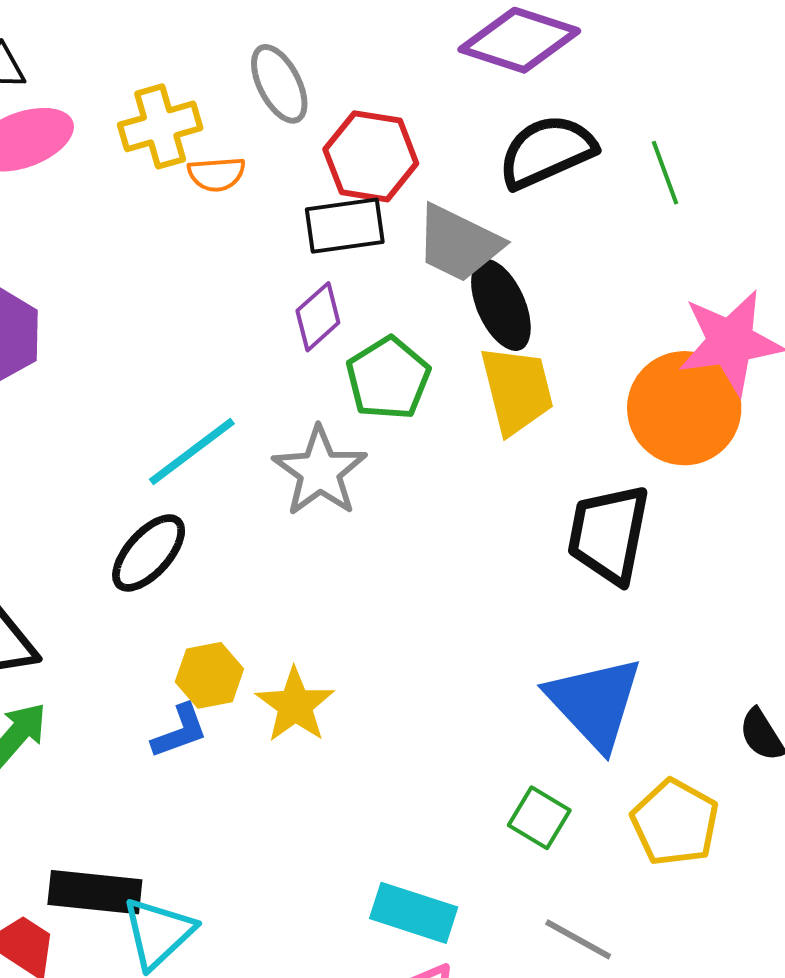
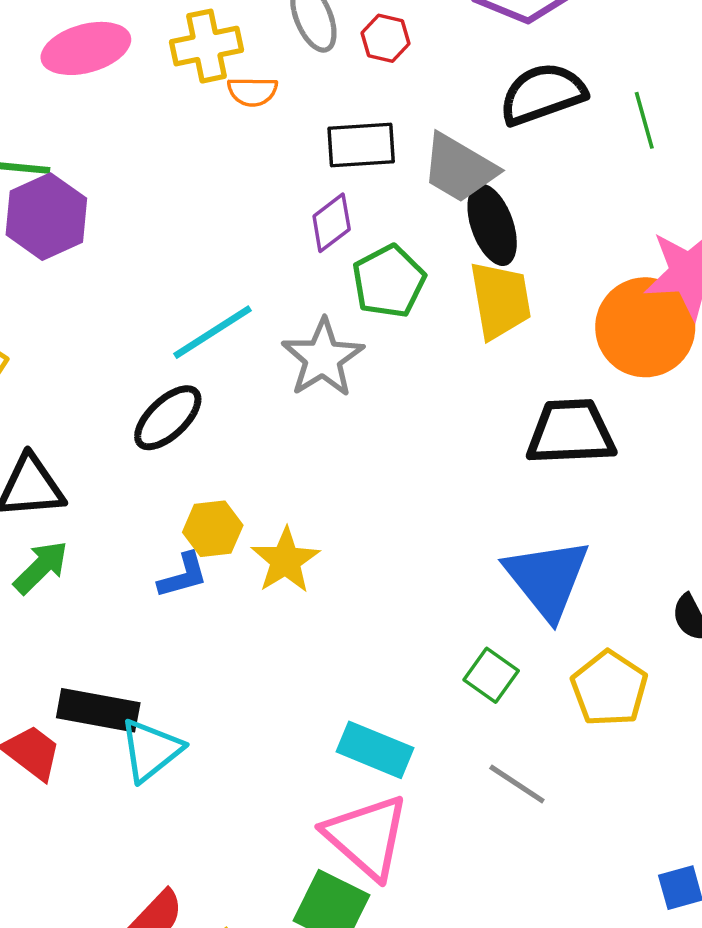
red hexagon: (371, 156) -> (385, 38), moved, size x0.6
black trapezoid: (609, 534) -> (571, 432), turned 72

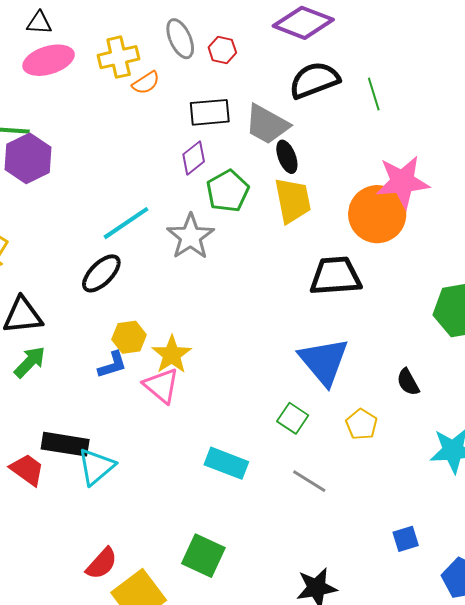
orange semicircle: (253, 91) -> (146, 83), turned -32
black ellipse: (492, 225) -> (287, 157), size x0.7
yellow pentagon: (609, 688) -> (361, 424), size x0.7
pink triangle: (367, 837) -> (161, 386), moved, size x0.7

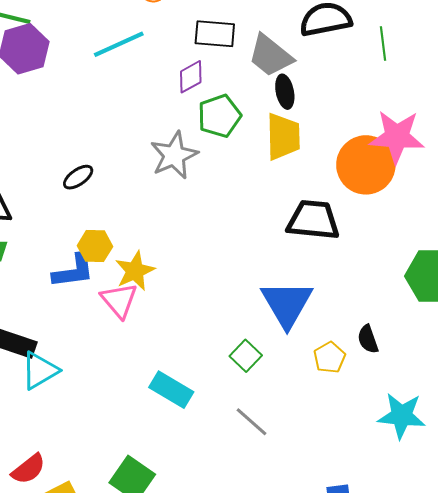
cyan line: (126, 223) -> (119, 44), moved
black ellipse: (101, 273) -> (78, 177), size x0.7
blue L-shape: (112, 365) -> (73, 271), size x1.4
yellow pentagon: (361, 424) -> (330, 358), moved

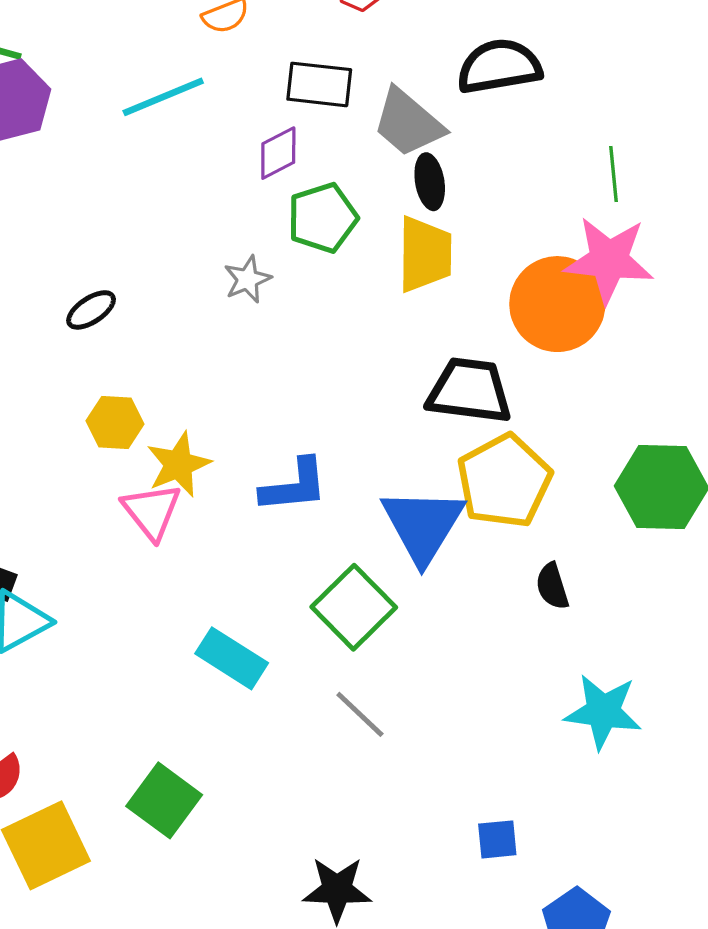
green line: (383, 43) -> (613, 174), moved
gray star: (174, 155) -> (247, 279), size x0.6
blue L-shape: (73, 271) -> (294, 486), moved
green square: (246, 356) -> (354, 607), size x1.6
yellow pentagon: (330, 358) -> (504, 481), moved, size x1.8

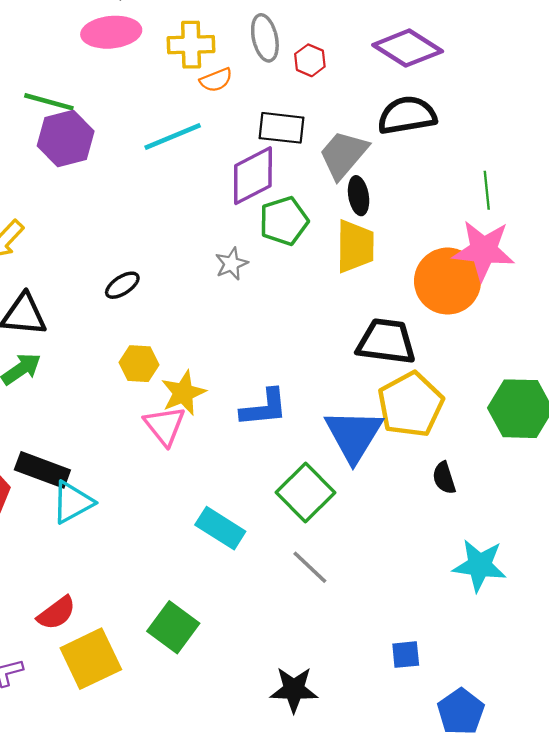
gray trapezoid: (408, 123) -> (343, 155), turned 90
purple diamond: (278, 153) -> (253, 176), size x1.6

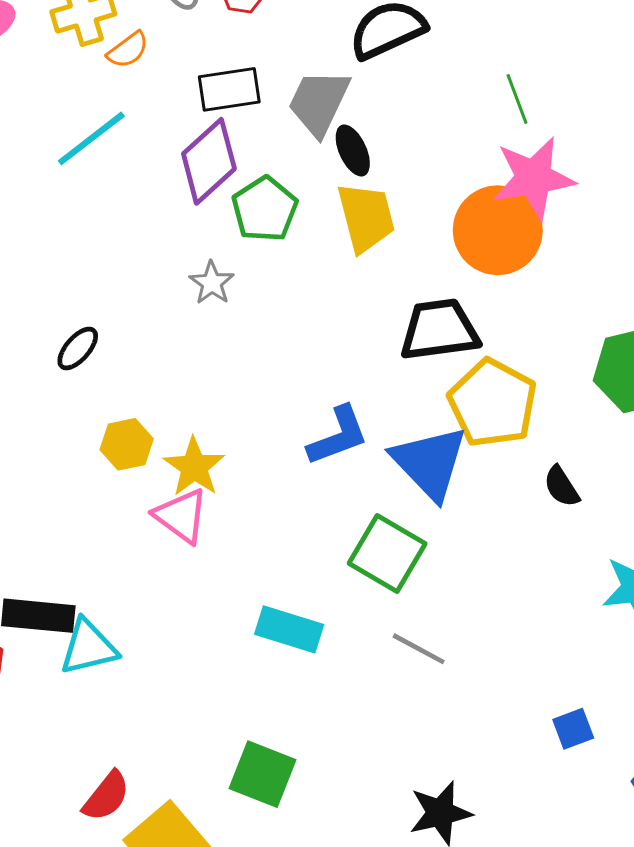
blue L-shape: (264, 408) -> (338, 436), moved
cyan triangle: (72, 502) -> (88, 647), turned 30

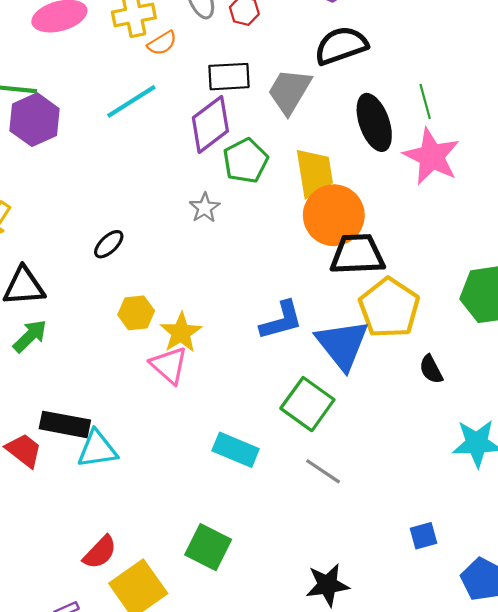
black ellipse: (353, 150) -> (374, 122), moved, size x1.6
pink star: (534, 178) -> (432, 156), turned 30
orange circle: (498, 230) -> (334, 215), moved

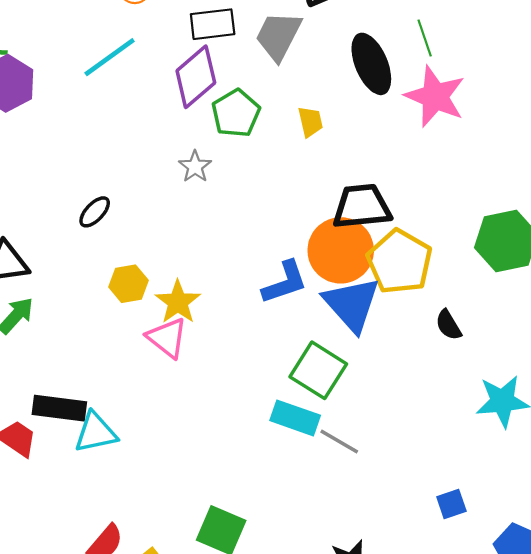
yellow trapezoid: (314, 173) -> (310, 122), size x0.6
orange circle: (334, 215) -> (341, 250), moved
cyan rectangle: (236, 450) -> (295, 418), moved

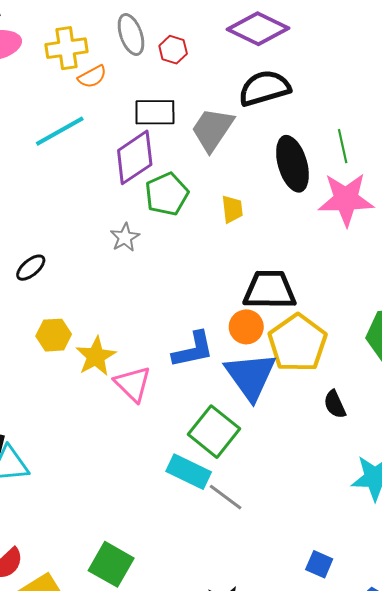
pink star: (435, 97) -> (346, 199), turned -30
orange circle: (341, 250) -> (246, 327), size x0.6
pink triangle: (167, 338) -> (133, 384), moved
blue square: (451, 504) -> (319, 564), turned 36

